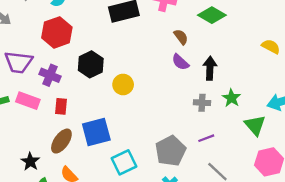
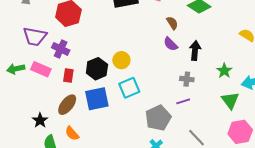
black hexagon: (91, 64) -> (97, 69), moved
green star: (231, 98) -> (224, 71), moved
purple line: (206, 138) -> (183, 101), moved
cyan square: (124, 162) -> (129, 88), moved

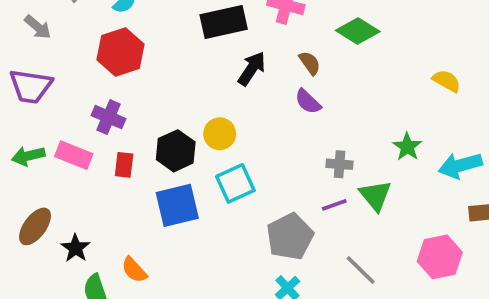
purple trapezoid: (35, 37) -> (31, 86), moved
black arrow: (195, 51) -> (252, 69), moved, turned 30
green triangle: (230, 100) -> (375, 195), moved
brown ellipse: (67, 105) -> (35, 226), moved

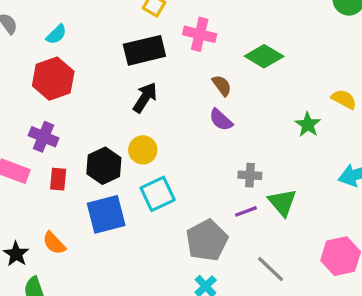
black arrow: (252, 69) -> (145, 98), moved
green star: (407, 147) -> (308, 125), moved
orange semicircle: (134, 270) -> (54, 243), moved

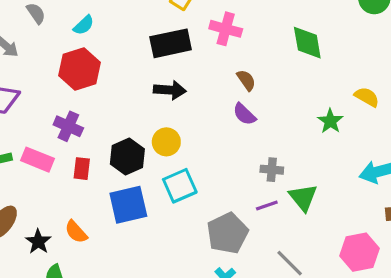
green diamond: (264, 56) -> (307, 43), moved, turned 48
black arrow: (145, 98) -> (170, 90), turned 60

